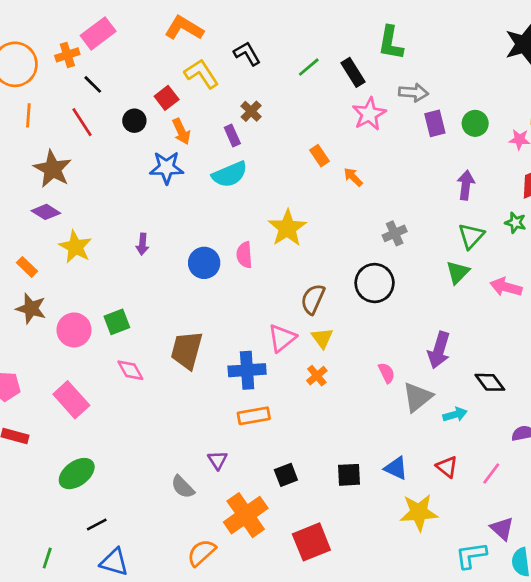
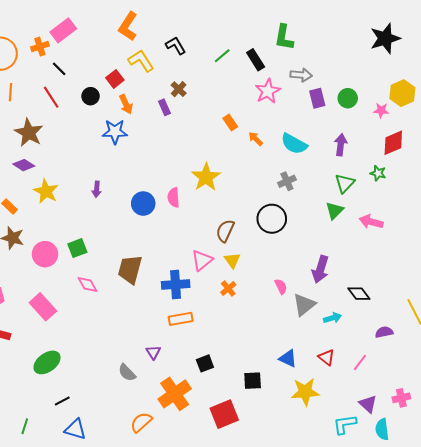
orange L-shape: (184, 28) -> (128, 26), turned -88
cyan semicircle: (230, 174) -> (294, 144), moved, turned 52
black square: (349, 475) -> (253, 381), moved

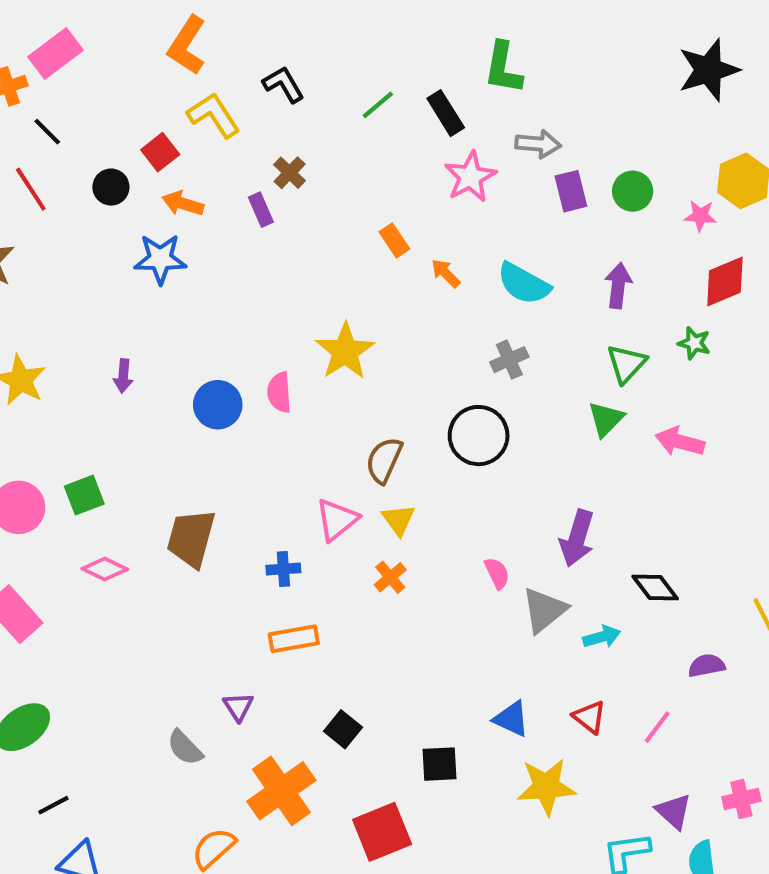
orange arrow: (126, 104) -> (183, 203), turned 132
pink diamond: (87, 285) -> (105, 569), turned -35
blue cross: (176, 285) -> (283, 569), size x0.6
black square: (205, 363) -> (343, 729), turned -30

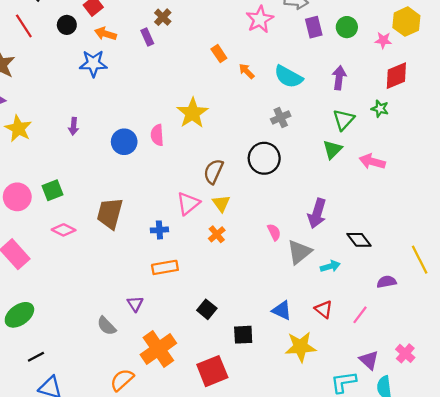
black square: (343, 729) -> (207, 309), moved
pink cross: (741, 799) -> (405, 353), turned -36

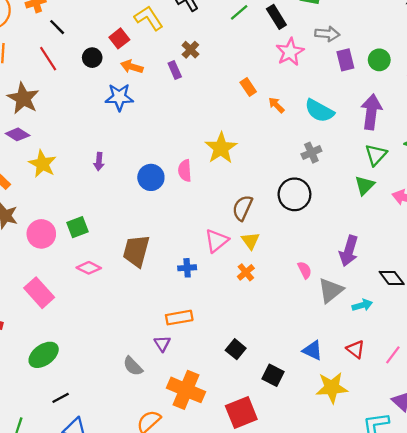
purple arrow: (339, 78) -> (371, 112), size x1.4
orange rectangle: (165, 267) -> (179, 318), moved
black square: (243, 335) -> (273, 375), turned 30
orange cross: (158, 349) -> (186, 390), turned -32

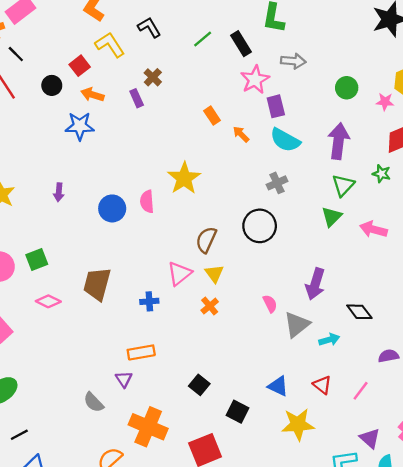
purple rectangle: (345, 60) -> (276, 106), moved

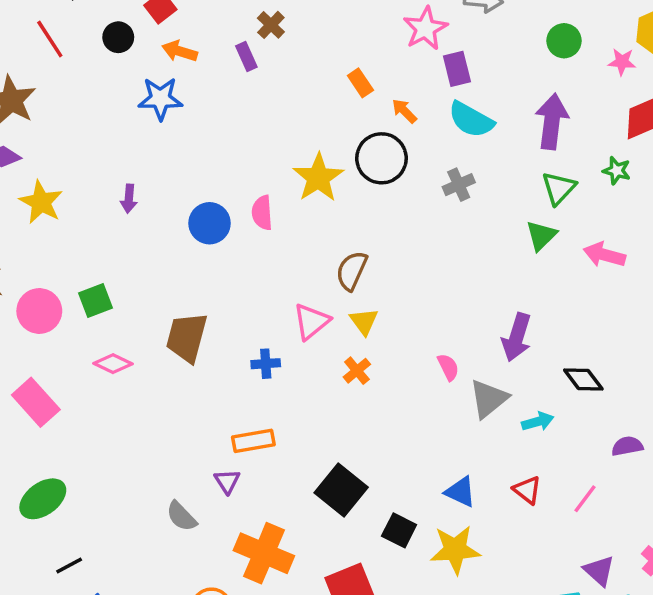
black circle: (260, 226) -> (382, 158), moved
black square: (199, 385) -> (341, 490), size x1.6
yellow star: (298, 424) -> (455, 550), moved

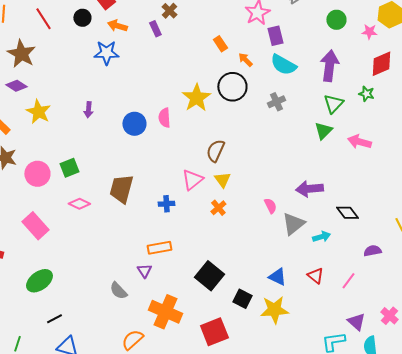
purple arrow: (517, 337) -> (309, 189), turned 68

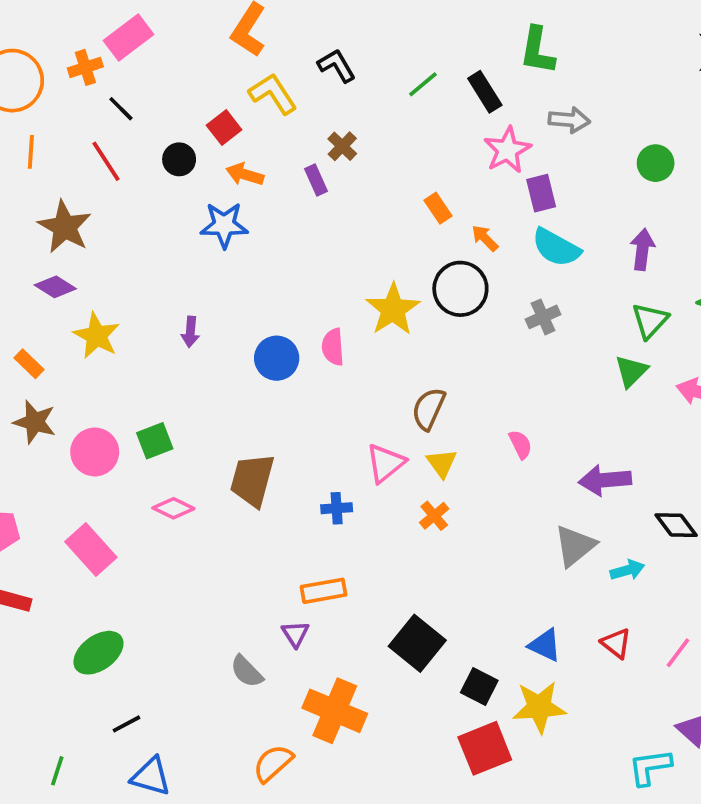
purple arrow: (329, 66) -> (642, 249), size x0.7
pink semicircle: (270, 206) -> (520, 444), moved
red square: (214, 332) -> (485, 748), moved

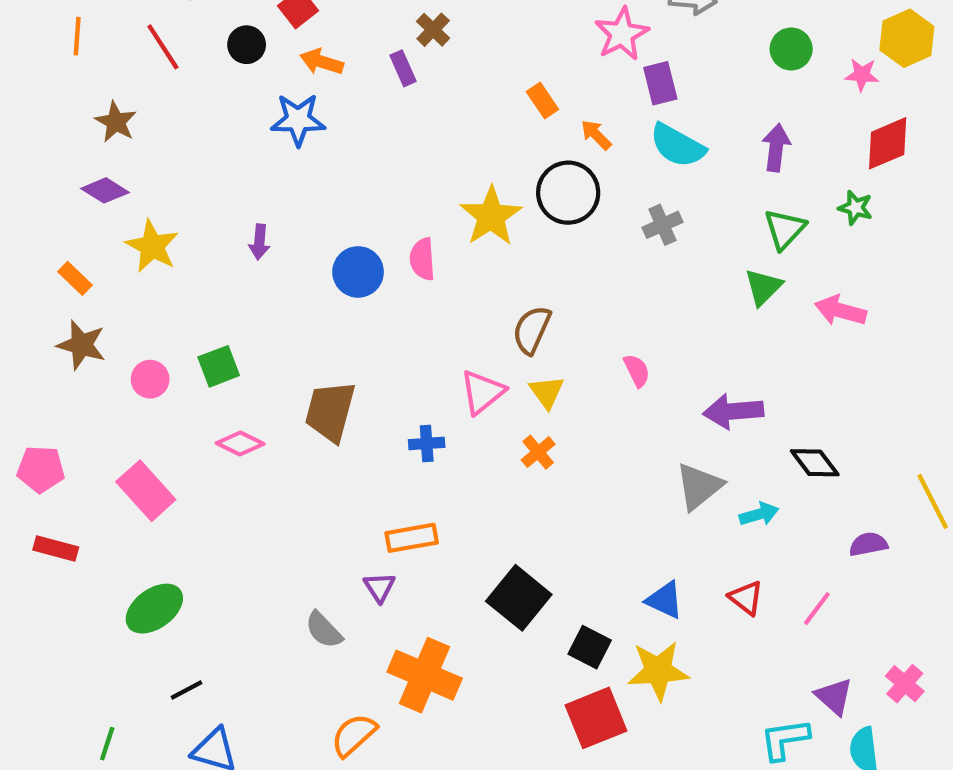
brown star: (65, 227) -> (116, 122), size x0.7
pink circle: (95, 452) -> (150, 379), size x0.7

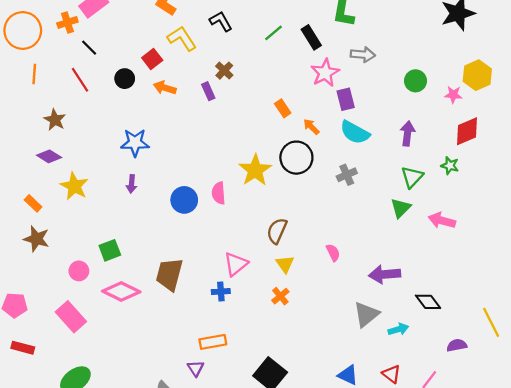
blue star: (298, 120) -> (135, 143), moved
pink circle: (150, 379) -> (79, 271), moved
pink triangle: (482, 392) -> (236, 264), moved
pink diamond: (240, 443) -> (121, 292), size x1.5

